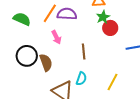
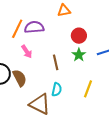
green star: (103, 17) -> (79, 55), moved

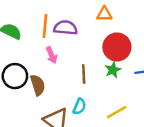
orange line: (17, 29) -> (45, 26), turned -30
red circle: (79, 36) -> (117, 47), size x1.5
yellow line: (88, 89) -> (117, 112), turned 30

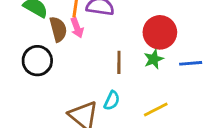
pink arrow: (52, 55) -> (77, 28), moved
brown semicircle: (38, 85) -> (58, 29), moved

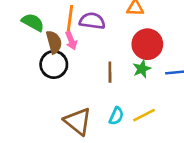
black circle: (37, 61) -> (54, 64), moved
cyan semicircle: (112, 101) -> (116, 116), moved

